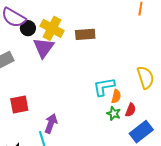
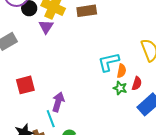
purple triangle: (44, 48) -> (46, 27), size x0.7

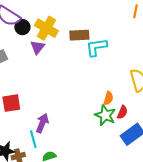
cyan L-shape: (109, 62) -> (96, 47), moved
green star: (120, 88) -> (105, 115), size x1.5

